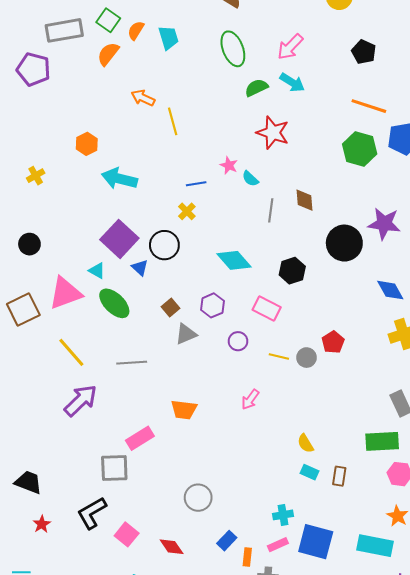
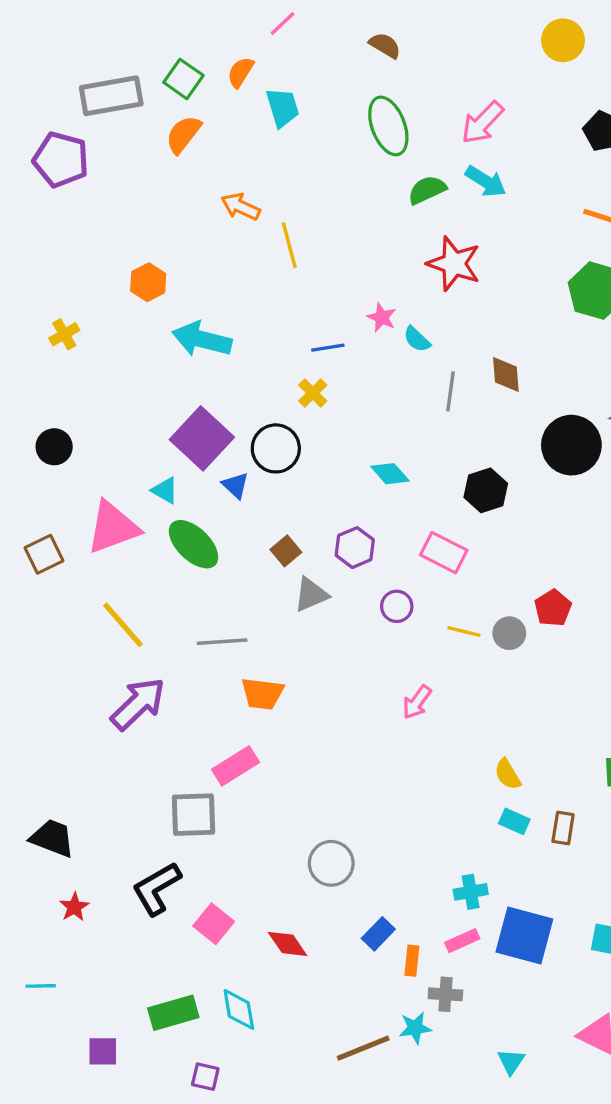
orange semicircle: (136, 30) -> (241, 72), moved
cyan diamond: (234, 260) -> (390, 474), size x0.7
brown square: (23, 309) -> (44, 554), size x0.7
orange trapezoid: (184, 410) -> (262, 694), moved

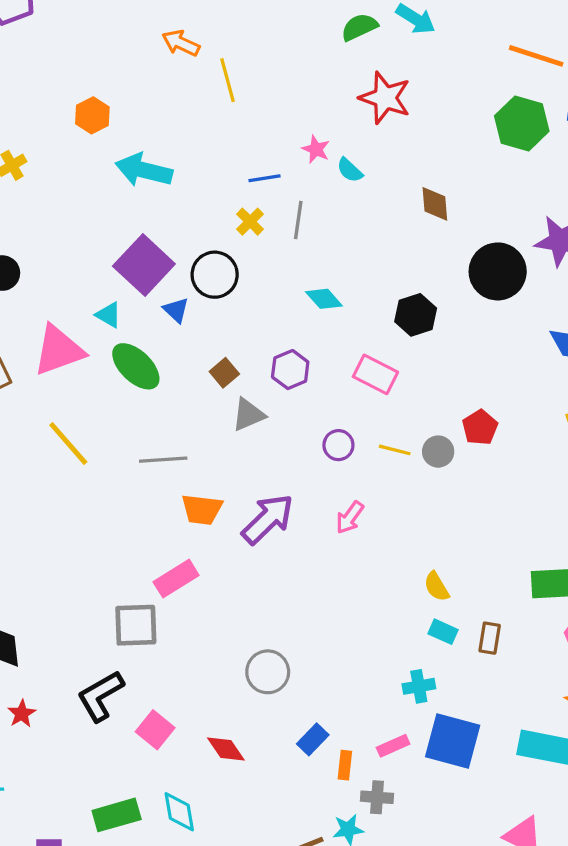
gray line: (450, 391) -> (298, 220), moved
purple circle: (397, 606) -> (338, 445), moved
purple arrow: (138, 704) -> (268, 519), moved
cyan cross: (471, 892) -> (419, 686), moved

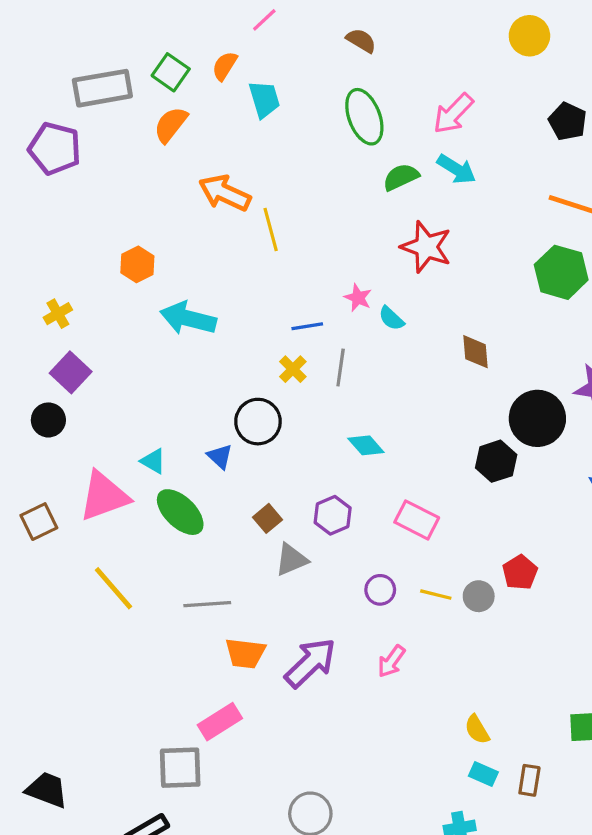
orange arrow: (181, 43) -> (225, 193), size x1.4
purple square: (144, 265) -> (71, 372), moved, size x0.7
black hexagon: (416, 315) -> (496, 461), moved

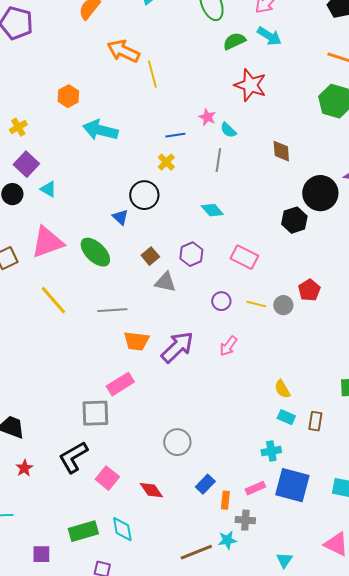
gray line: (341, 368) -> (218, 160), moved
cyan triangle: (153, 461) -> (48, 189), moved
gray triangle: (291, 560) -> (165, 282), turned 35

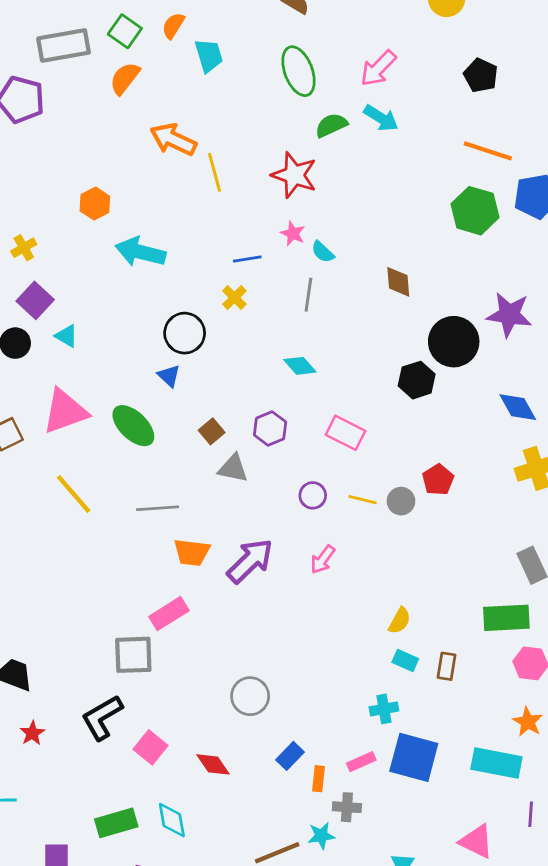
red star: (250, 85) -> (294, 175), moved
black circle: (144, 195) -> (185, 333), moved
yellow semicircle: (282, 389) -> (400, 621), turned -120

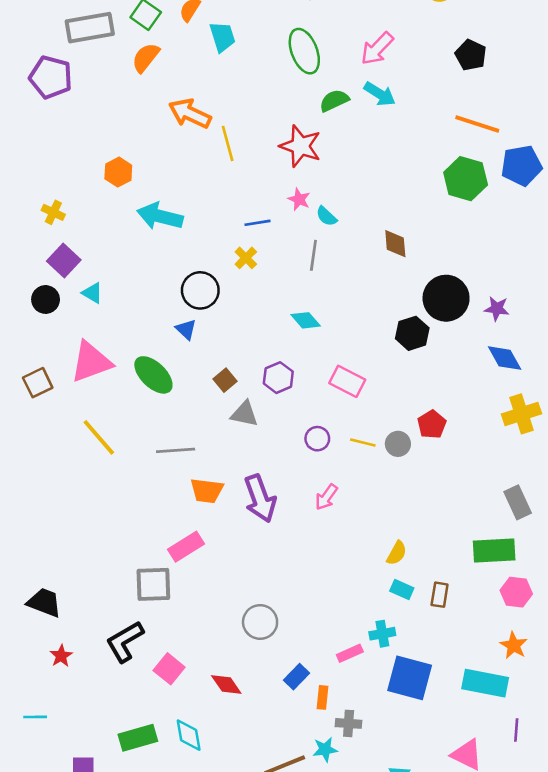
yellow cross: (24, 248) -> (53, 212), turned -35
purple star: (509, 315) -> (497, 309), moved, size x0.6
purple arrow: (250, 561) -> (260, 498), turned 114
pink rectangle: (361, 762) -> (350, 653), moved

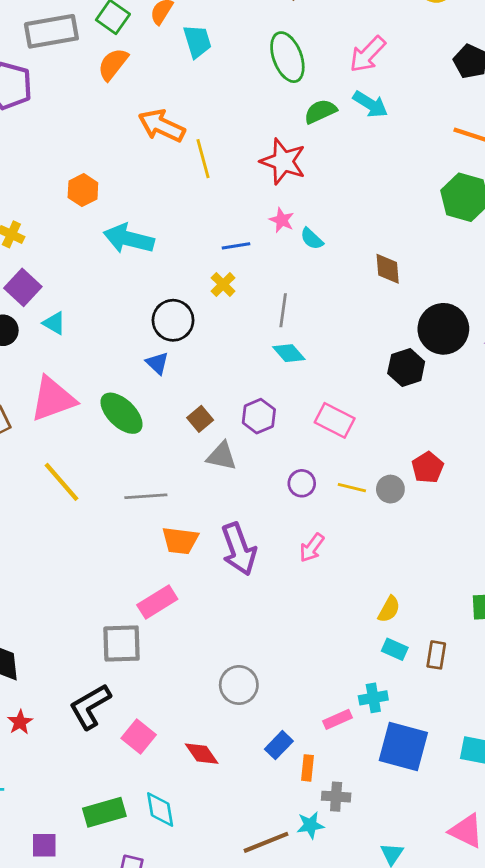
gray line: (313, 255) -> (283, 310), moved

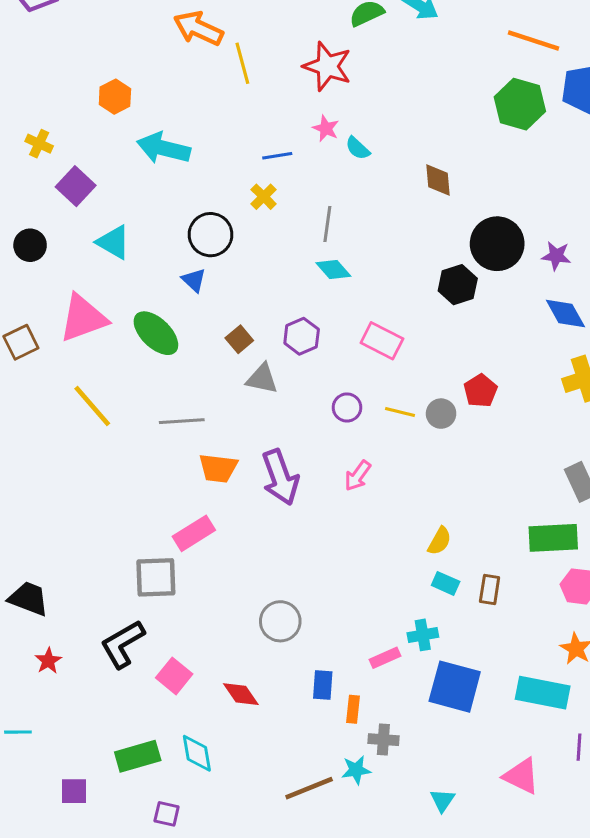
purple square: (23, 287) -> (76, 186), moved
cyan triangle: (54, 323) -> (113, 242), moved, size x1.4
blue rectangle: (279, 745) -> (323, 685), turned -40

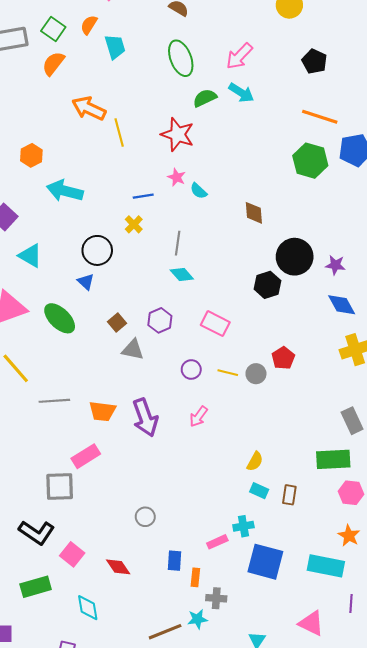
gray line: (182, 421) -> (54, 401), moved
gray circle: (280, 621) -> (145, 517), size x0.7
black L-shape: (123, 644) -> (37, 532), turned -116
green rectangle: (138, 756) -> (36, 587), moved

